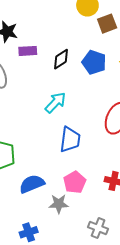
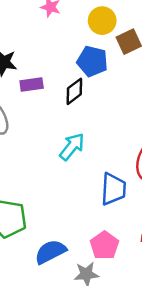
blue pentagon: (94, 62) -> (92, 61), moved
blue trapezoid: (70, 140) -> (113, 189), moved

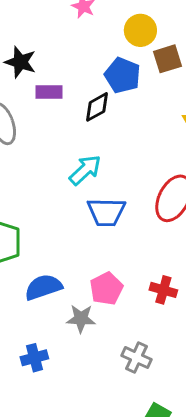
blue trapezoid: (113, 189) -> (106, 212), moved, turned 80

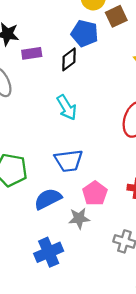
cyan arrow: (85, 170) -> (67, 108), turned 110
blue trapezoid: (106, 212) -> (69, 161), moved
blue cross: (34, 358) -> (49, 252), size x1.4

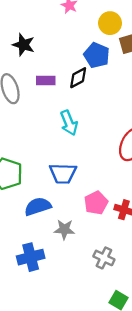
purple rectangle: (32, 53) -> (46, 81), moved
pink pentagon: (95, 193) -> (96, 203), moved

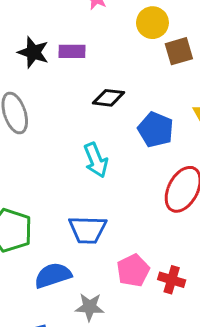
blue pentagon: (97, 55) -> (156, 130), moved
black diamond: (78, 78) -> (108, 98), turned 35
purple rectangle: (46, 81) -> (72, 51), moved

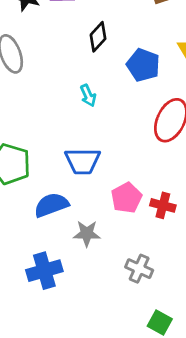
black diamond: (108, 98) -> (98, 37), turned -52
cyan arrow: (96, 160) -> (88, 95), size x0.7

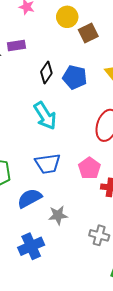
blue pentagon: (143, 65) -> (75, 77), moved
cyan arrow: (88, 95) -> (45, 116), size x1.8
pink pentagon: (126, 198) -> (89, 168), moved

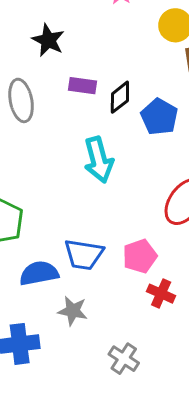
purple rectangle: (16, 46) -> (82, 86), moved
blue trapezoid: (48, 164) -> (84, 255), moved

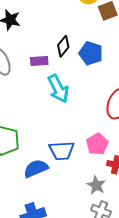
purple rectangle: (82, 86) -> (39, 61), moved
gray star: (73, 311) -> (96, 185), moved, turned 30

